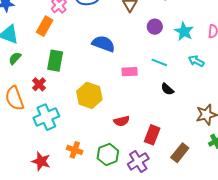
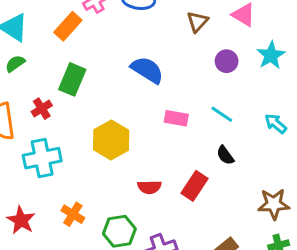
cyan star: (184, 31) -> (271, 55), moved
red rectangle: (152, 135) -> (195, 186), moved

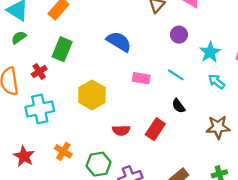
cyan star: (271, 55) -> (210, 52), moved
brown star: (274, 204) -> (218, 127), moved

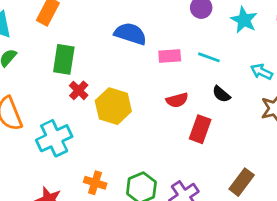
red cross: (39, 71) -> (79, 90), moved
pink rectangle: (141, 78) -> (170, 56), moved
cyan arrow: (216, 82) -> (262, 72), moved
red semicircle: (121, 130) -> (177, 100), moved

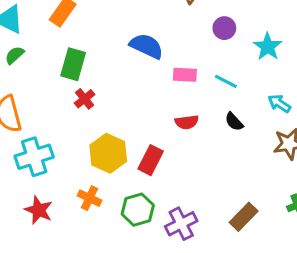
yellow hexagon: (113, 106) -> (108, 153), moved
red rectangle: (200, 129) -> (151, 160), moved
cyan cross: (54, 138) -> (34, 157), moved

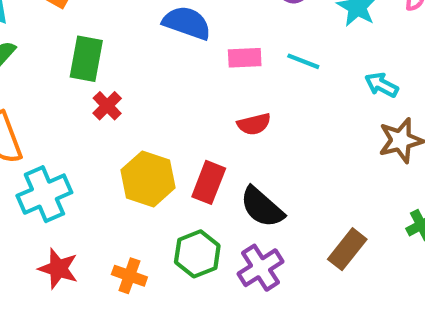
black semicircle: (234, 122) -> (262, 207), moved, size x1.6
orange cross: (90, 198) -> (129, 276), moved

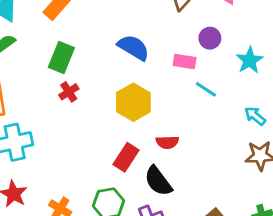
pink rectangle: (245, 58) -> (185, 61), moved
red semicircle: (254, 124) -> (167, 142), moved
yellow hexagon: (148, 179) -> (133, 102), moved

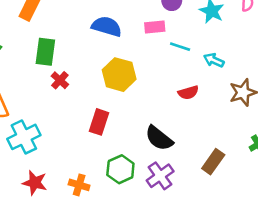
cyan arrow: (255, 116) -> (214, 60), moved
red semicircle: (167, 142) -> (188, 93), moved
red rectangle: (126, 157) -> (99, 122), moved

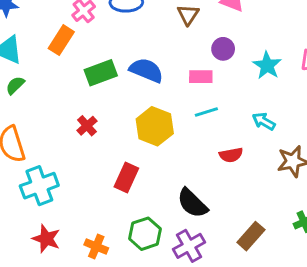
cyan line: (180, 47) -> (206, 112), moved, turned -42
green rectangle: (45, 52) -> (101, 73), moved, turned 56

